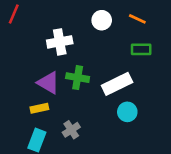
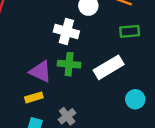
white cross: (60, 42) -> (66, 32), moved, turned 30
cyan circle: (127, 112) -> (135, 99), moved

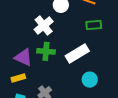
white cross: (66, 32) -> (44, 25), turned 36
cyan circle: (135, 99) -> (90, 80), moved

